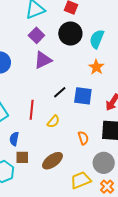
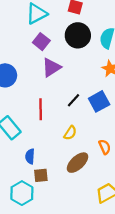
blue square: (83, 96) -> (99, 101), turned -30
red line: (32, 110) -> (41, 109), moved
brown ellipse: (52, 161) -> (77, 163), moved

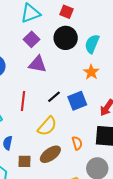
purple triangle: (51, 68) -> (38, 64), turned 36
yellow semicircle: (70, 133) -> (47, 126), size x1.5
brown square: (41, 175) -> (25, 161), moved

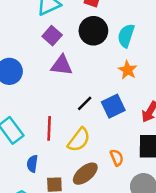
red line: (23, 101) -> (49, 128), moved

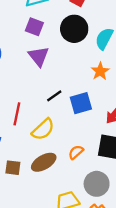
purple square: (52, 36) -> (34, 27), turned -30
purple triangle: (62, 65) -> (39, 56), turned 35
orange semicircle: (117, 158) -> (76, 152), turned -119

